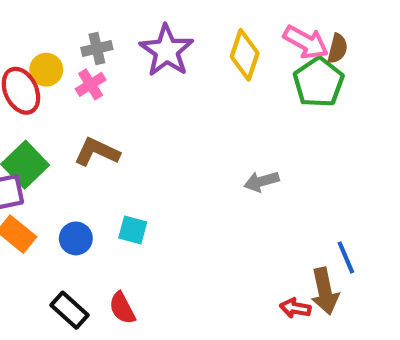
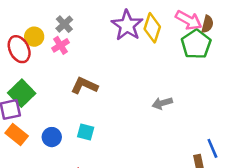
gray cross: (97, 49) -> (64, 24), turned -30
purple star: (167, 51) -> (127, 25), moved
brown L-shape: (97, 152) -> (84, 86), moved

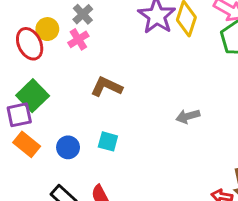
gray arrow: (162, 103) -> (188, 116), moved

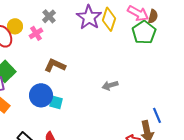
gray cross: (83, 14) -> (49, 16), moved
blue circle: (68, 147) -> (41, 95), moved, size x1.5

